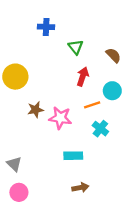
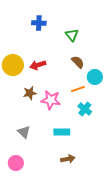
green triangle: (76, 47) -> (72, 35), moved
brown semicircle: (113, 55) -> (78, 62), moved
red arrow: (83, 77) -> (38, 65), moved, turned -126
gray triangle: (14, 164) -> (24, 132), moved

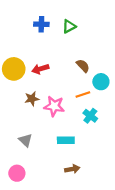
green triangle: (72, 35) -> (69, 26), moved, turned 40

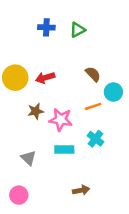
cyan cross: (90, 116) -> (95, 139), moved
cyan rectangle: (66, 140) -> (64, 150), moved

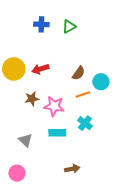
brown semicircle: (93, 74) -> (79, 73), moved, turned 80

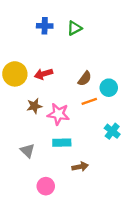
cyan cross: (85, 123) -> (112, 131), moved
brown arrow: (72, 169) -> (80, 167), moved
pink circle: (17, 173) -> (46, 186), moved

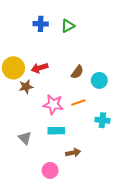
orange line: (89, 101) -> (78, 102), moved
brown star: (34, 106) -> (26, 87), moved
cyan cross: (112, 131) -> (102, 120), turned -32
pink circle: (46, 186) -> (50, 170), moved

